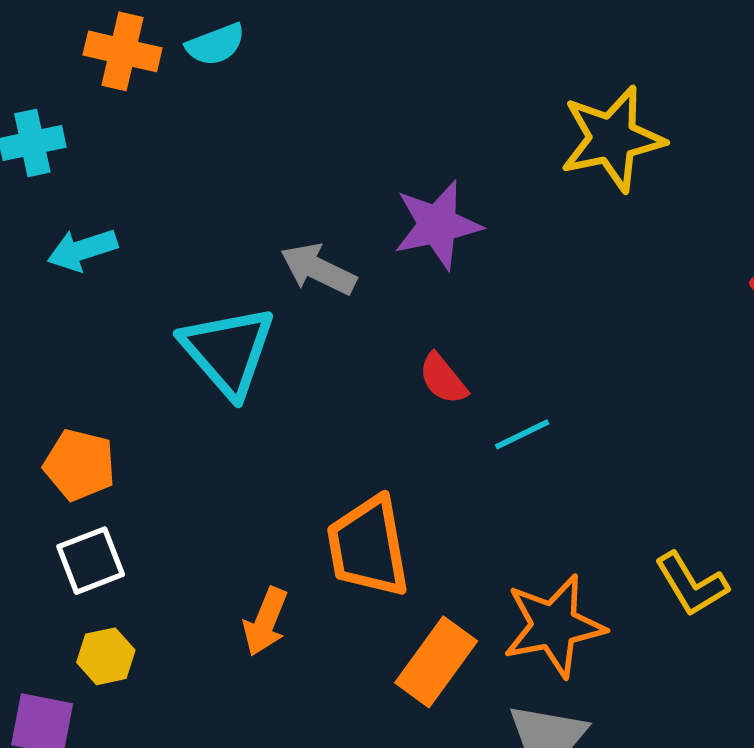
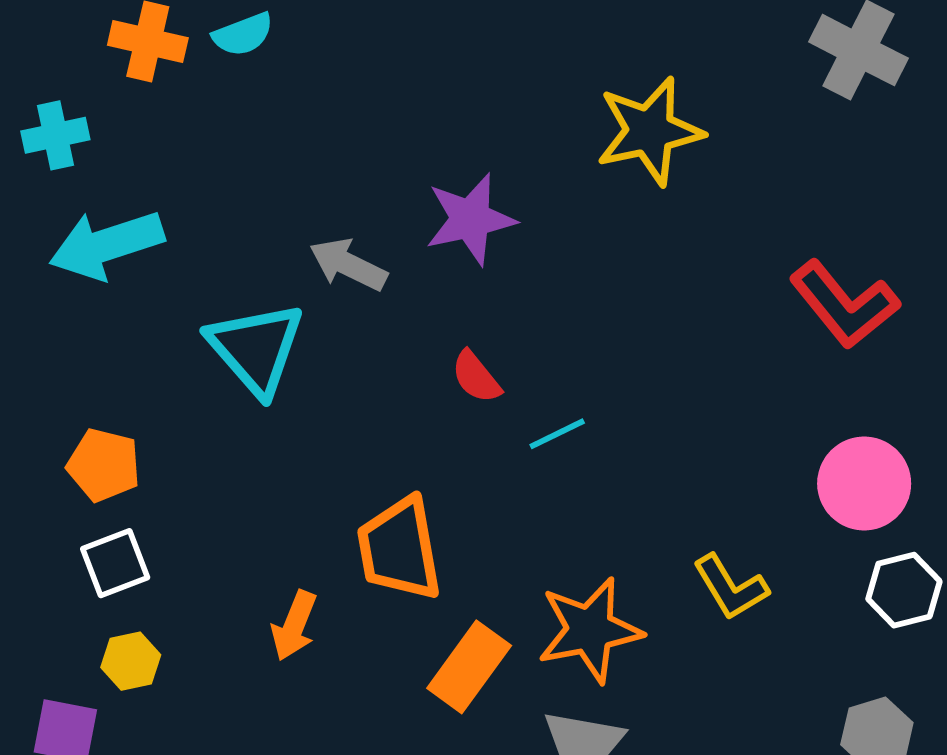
cyan arrow: (82, 250) -> (107, 245), size x1.6

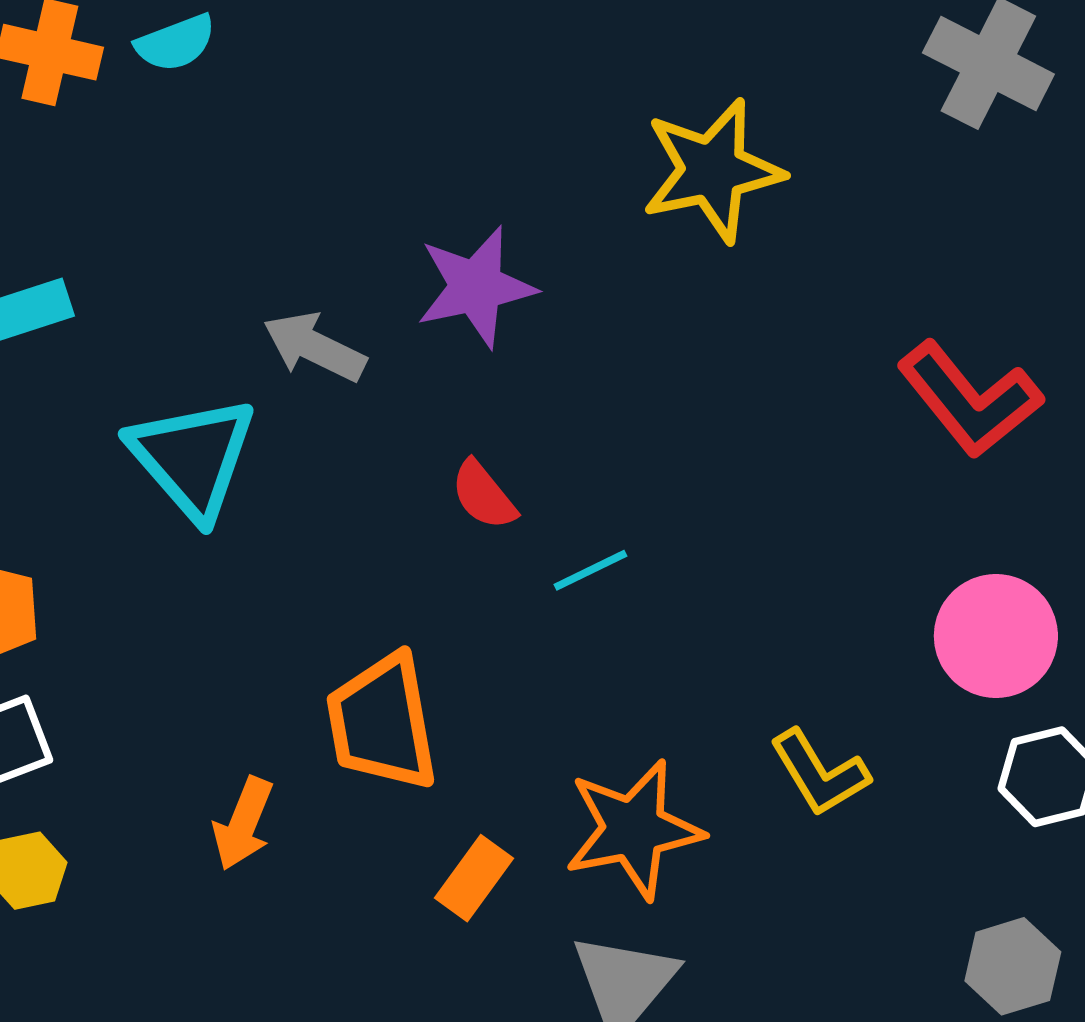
orange rectangle: (469, 667) -> (474, 878), size x0.7

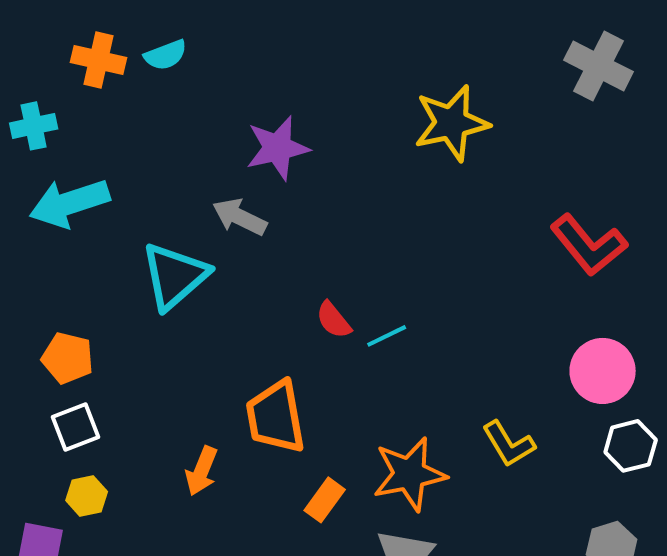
purple star: (476, 287) -> (278, 148), moved
cyan triangle: (192, 458) -> (175, 276), turned 30
red semicircle: (483, 495) -> (334, 320), moved

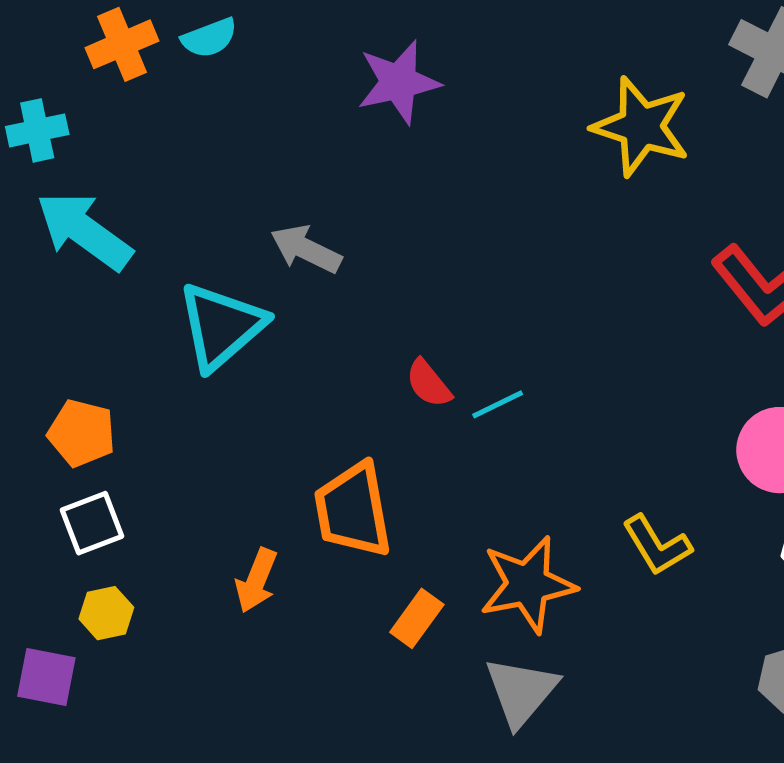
orange cross: (99, 60) -> (122, 44), turned -36
yellow star: (452, 123) -> (641, 127), moved, turned 30
purple star: (278, 148) -> (399, 82), moved
cyan arrow: (70, 203) -> (84, 231), turned 54

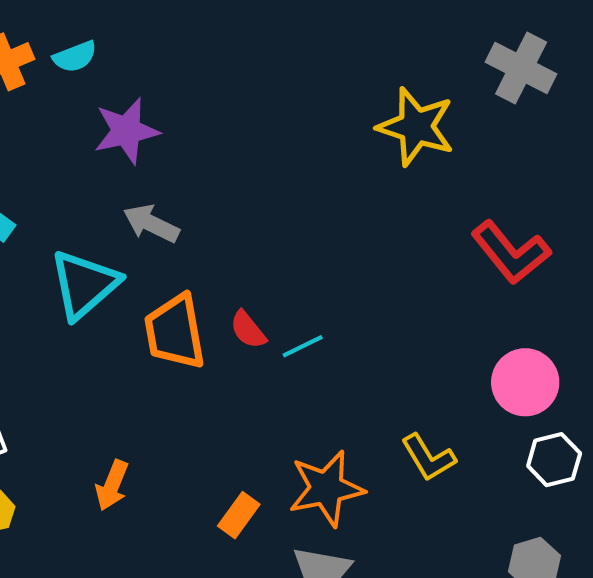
purple star: (399, 82) -> (126, 131), moved
orange trapezoid: (353, 510) -> (175, 332), moved

